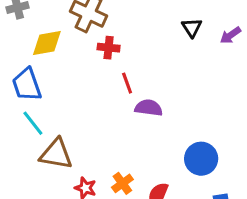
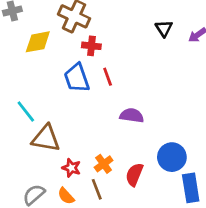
blue trapezoid: (27, 85) -> (77, 78), moved
purple semicircle: (149, 108) -> (132, 116), moved
blue circle: (201, 159) -> (172, 157), moved

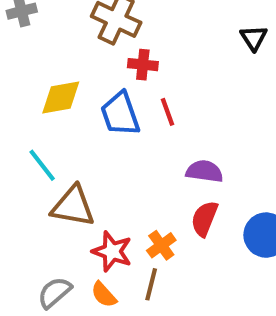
yellow diamond: (38, 42) -> (61, 97), moved
red star: (71, 168) -> (112, 251), size x1.4
red semicircle: (134, 175) -> (204, 219), moved
brown line: (97, 189) -> (151, 284), turned 35

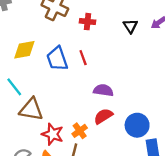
black triangle: (254, 38) -> (130, 26), moved
red cross: (143, 65) -> (88, 22), moved
red semicircle: (204, 219) -> (103, 116), turned 36

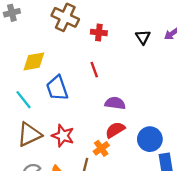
blue trapezoid: (57, 59) -> (57, 88), moved
brown triangle: (31, 109) -> (29, 134), moved, turned -35
orange cross: (80, 131) -> (101, 148), moved
red star: (53, 134) -> (63, 136), moved

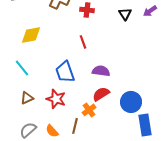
blue trapezoid: (57, 88) -> (65, 72), moved
brown triangle: (29, 134) -> (27, 98), size x0.6

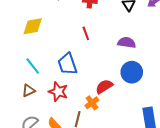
cyan line: (22, 68) -> (33, 66), moved
purple semicircle: (101, 71) -> (127, 43), moved
blue circle: (131, 102) -> (132, 72), moved

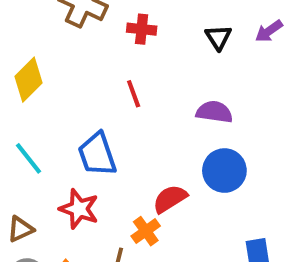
yellow diamond: (33, 26) -> (29, 80), turned -35
brown triangle: (29, 91) -> (20, 229), moved

